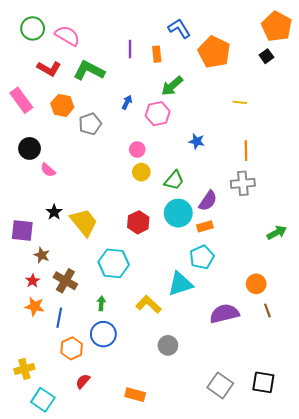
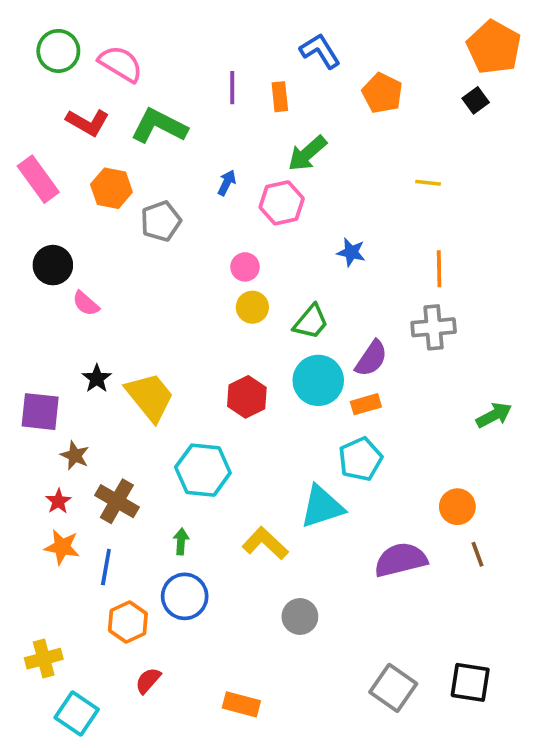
orange pentagon: (214, 52) -> (382, 93), size x0.7

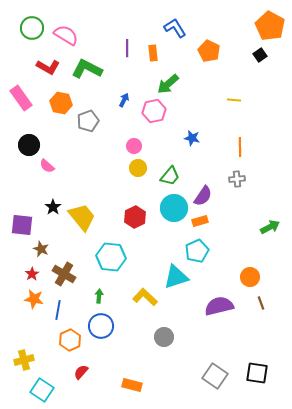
gray cross: (434, 327) -> (237, 179), size x0.7

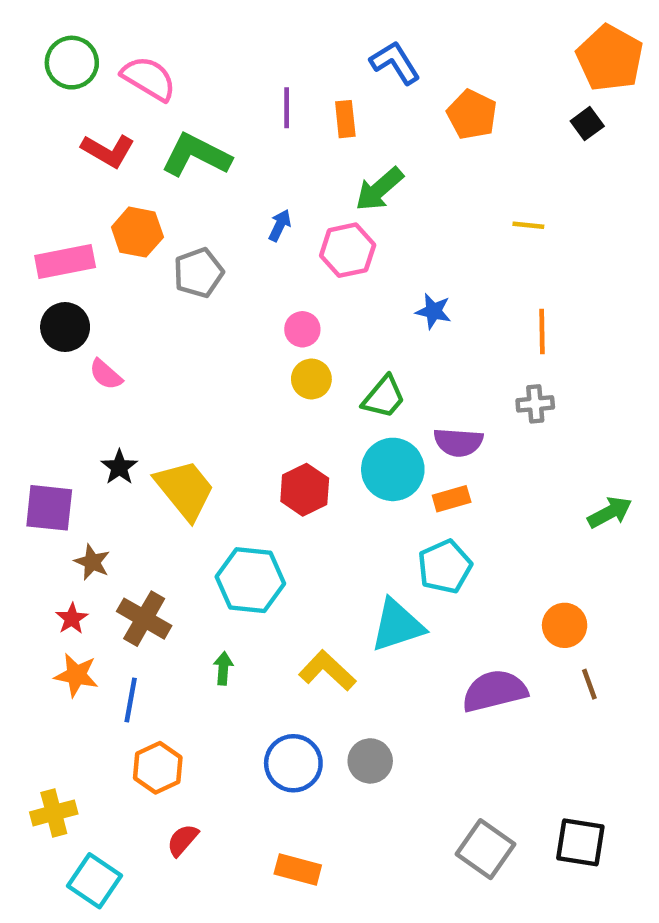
pink rectangle: (21, 98) -> (65, 261), moved, turned -65
purple semicircle: (203, 196) -> (458, 442), turned 60
blue circle: (101, 326) -> (293, 763), moved

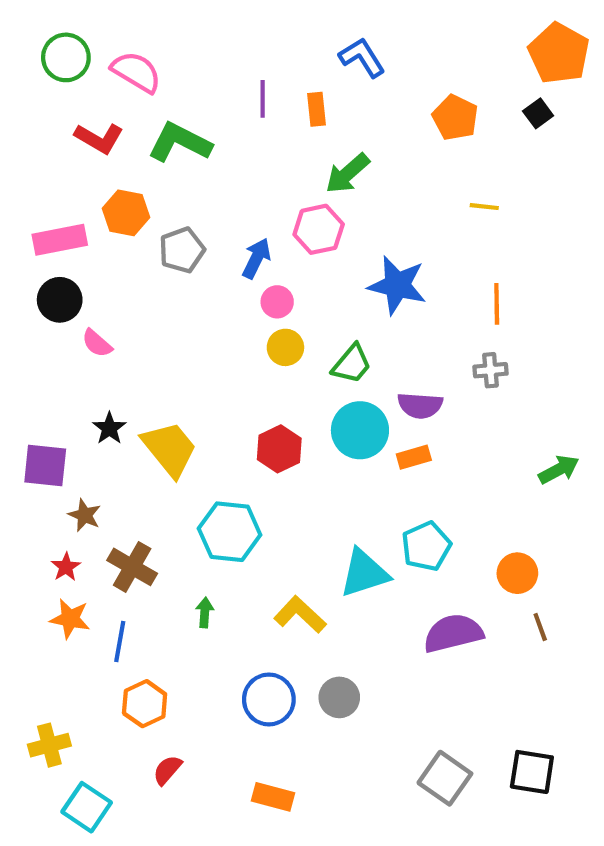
orange pentagon: (472, 115) -> (455, 118), moved
blue arrow: (280, 225) -> (256, 258), moved, size x1.4
blue star: (433, 311) -> (397, 285), size x1.8
cyan pentagon: (445, 567) -> (426, 546), moved

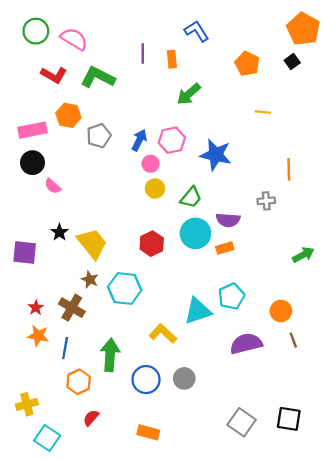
pink hexagon: (319, 229) -> (172, 140), moved
orange line: (497, 304) -> (289, 169), moved
brown star: (85, 515) -> (90, 280), moved
green arrow: (205, 613) -> (110, 355), moved, size x2.0

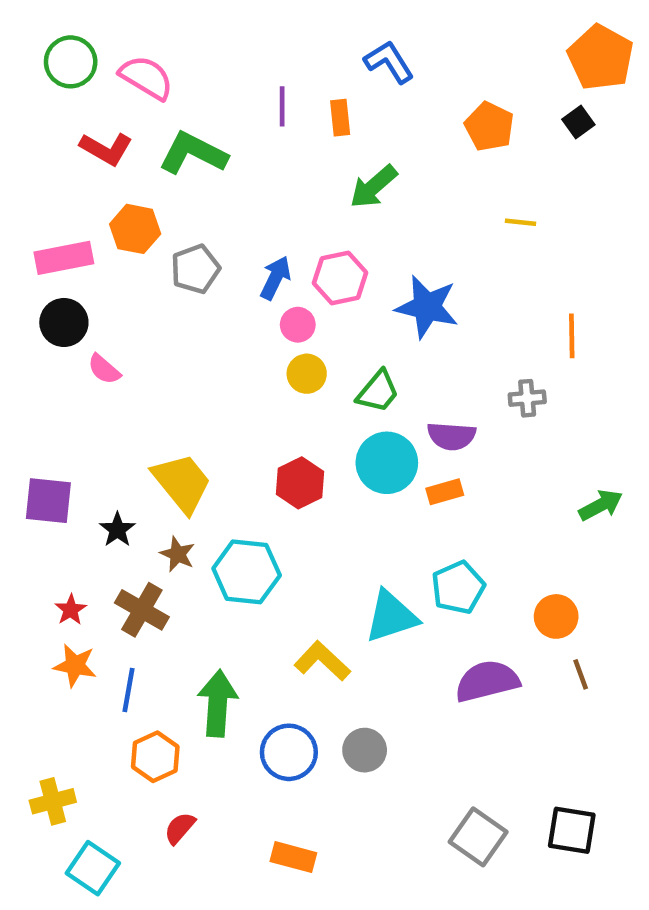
black star: (59, 232) -> (117, 530), moved

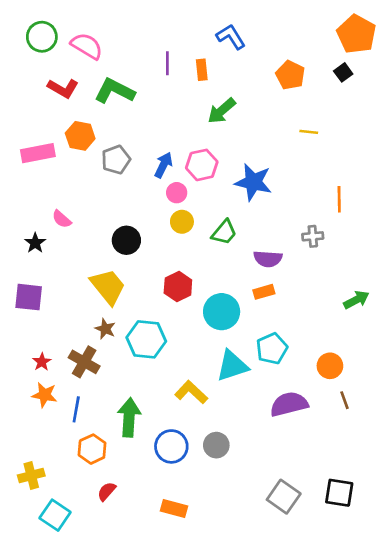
black circle: (64, 322) -> (126, 240), moved
cyan circle: (387, 463) -> (222, 312), moved
black star: (117, 530) -> (35, 243), moved

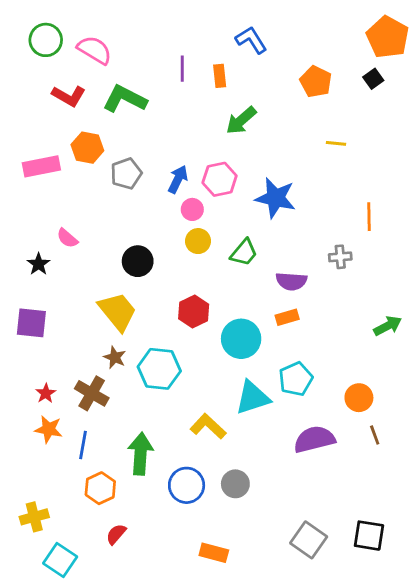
orange rectangle: (174, 509) -> (214, 553), moved

